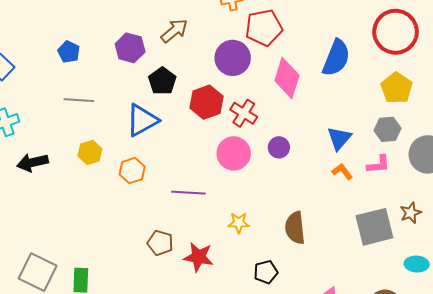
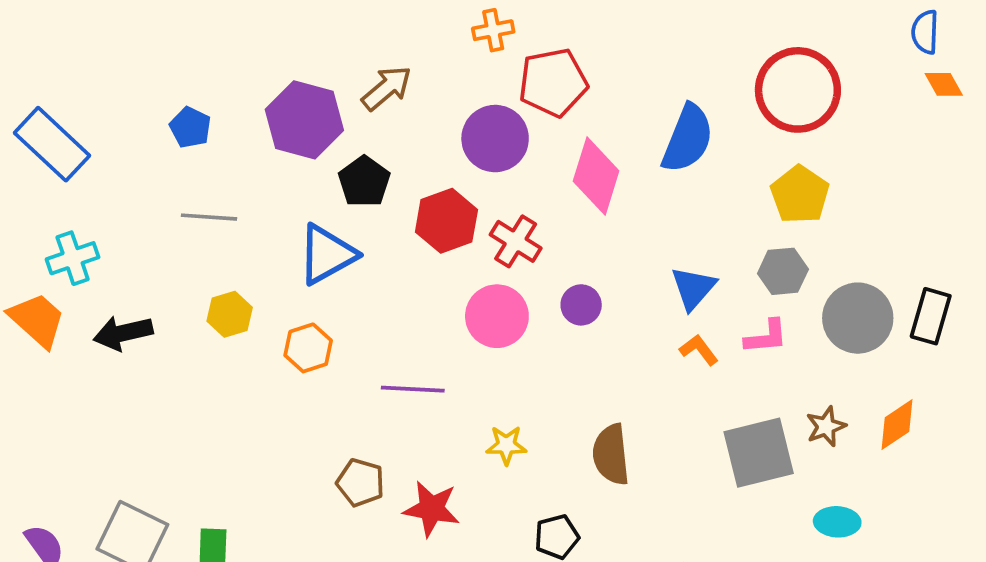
purple hexagon: (130, 48) -> (304, 120), size x1.4

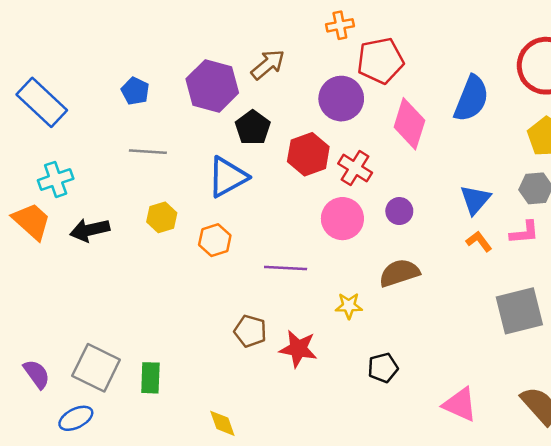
brown semicircle: (611, 455) -> (399, 273), moved, turned 78

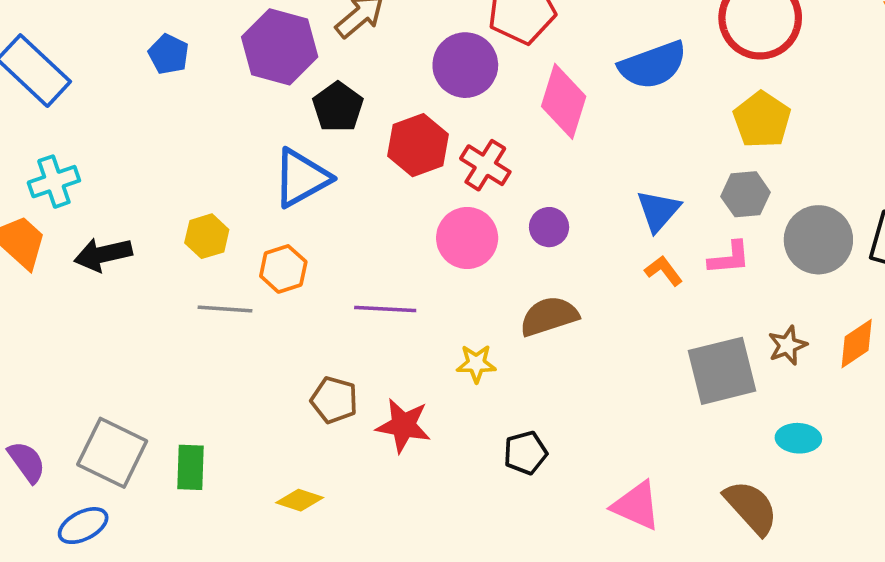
blue semicircle: (471, 99) -> (653, 65), turned 48
gray line: (148, 152) -> (225, 309), moved
yellow diamond: (222, 423) -> (300, 500), moved, turned -52

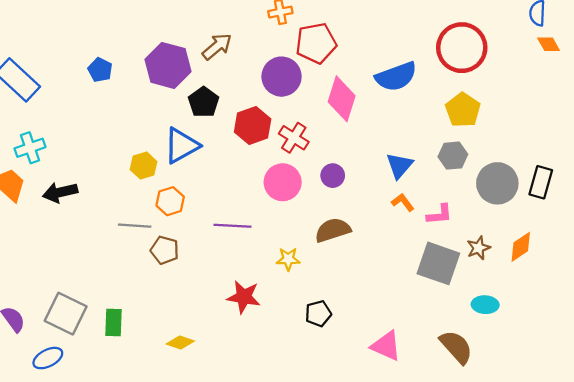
yellow hexagon: (207, 236) -> (144, 166), moved
pink L-shape: (729, 258) -> (440, 215), moved
gray square: (722, 371) -> (438, 263), turned 33
brown pentagon: (334, 400) -> (165, 250), moved

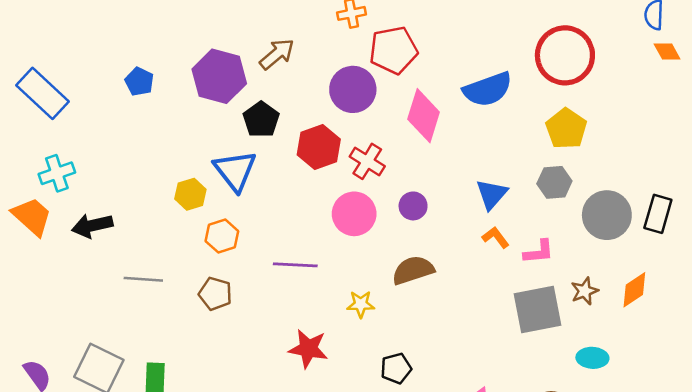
blue triangle: (181, 146) -> (235, 171), turned -39
gray line: (135, 226) -> (143, 279), moved
gray square: (438, 263) -> (537, 309), turned -30

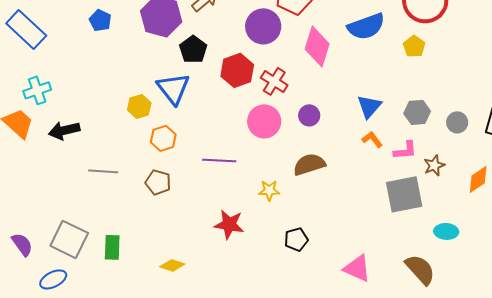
yellow pentagon: (566, 129) -> (414, 46), moved, size x0.7
gray hexagon: (554, 182) -> (417, 112), moved
gray circle: (607, 215) -> (457, 122), size x0.6
brown star: (585, 291) -> (434, 165), moved

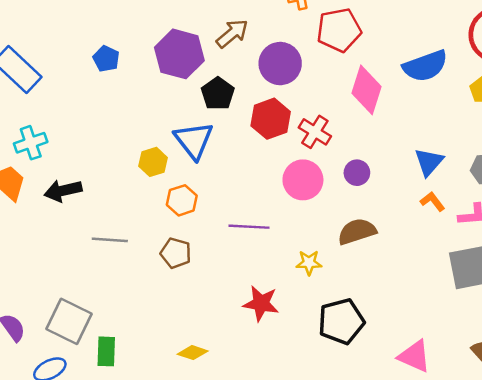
purple circle: (263, 26) -> (280, 64), moved
black pentagon: (296, 239) -> (341, 321), size x1.6
green rectangle: (112, 247) -> (106, 351), moved

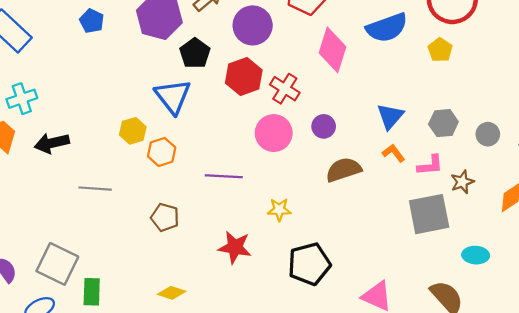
yellow hexagon: (153, 162) -> (133, 131), moved
brown semicircle: (357, 231) -> (344, 170), moved
brown pentagon: (176, 253) -> (165, 217), moved

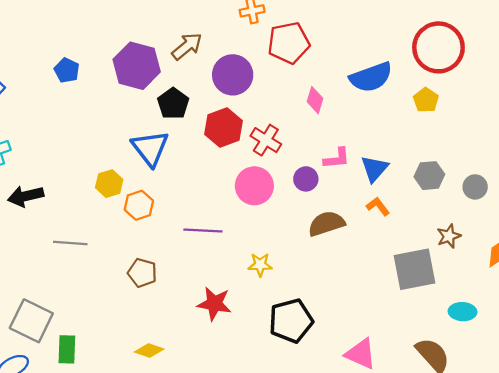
pink diamond: (332, 50) -> (315, 100), size x0.6
pink L-shape: (430, 165) -> (337, 158), moved

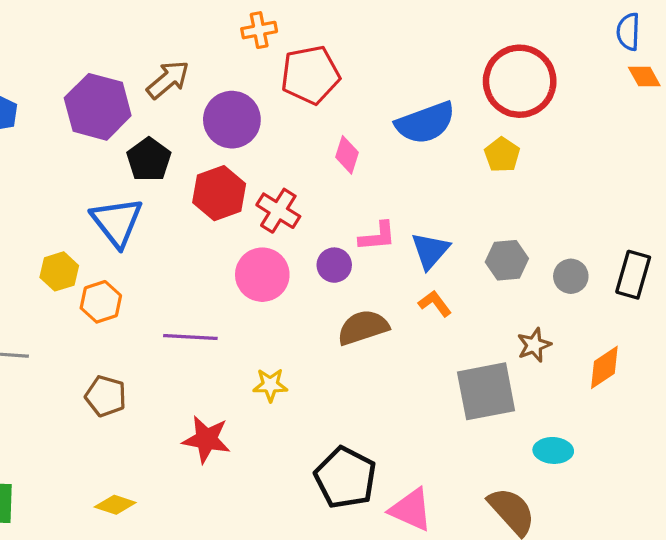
black pentagon: (291, 321) -> (345, 478), moved, turned -30

